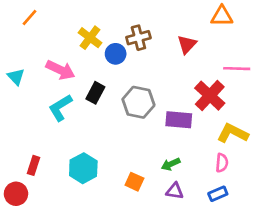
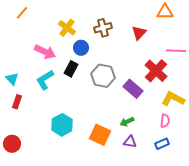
blue circle: (116, 54) -> (81, 48), moved
cyan triangle: (16, 77) -> (12, 79), moved
purple rectangle: (179, 120) -> (133, 89), turned 36
red rectangle: (33, 165) -> (17, 102), moved
orange square: (134, 182) -> (100, 135), size x1.5

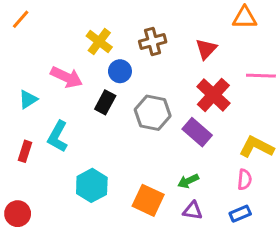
orange line: (22, 13) -> (21, 19), moved
red cross: (156, 71) -> (213, 95), moved
cyan triangle: (12, 79) -> (28, 99), moved, turned 40
cyan L-shape: (45, 80) -> (58, 136), moved, turned -30

